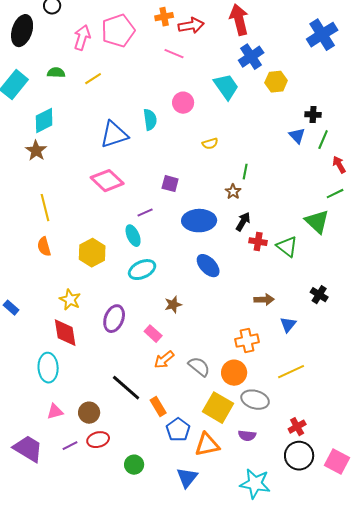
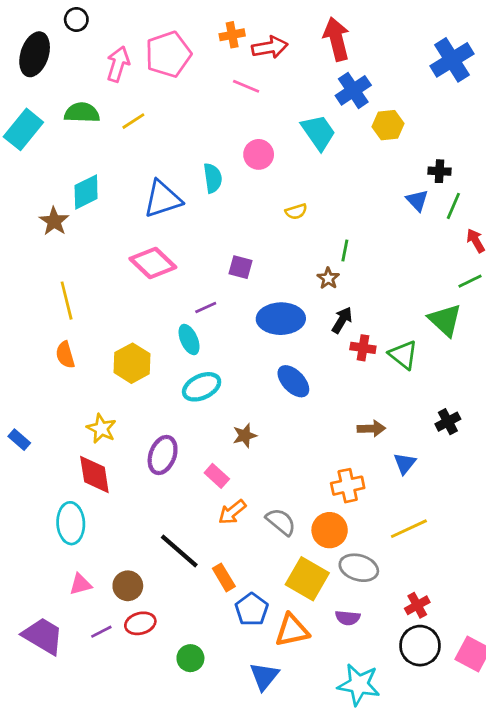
green semicircle: (56, 73) -> (82, 113), size x1.4
cyan diamond: (44, 121) -> (86, 192), moved
black cross: (319, 295) -> (448, 422), turned 30

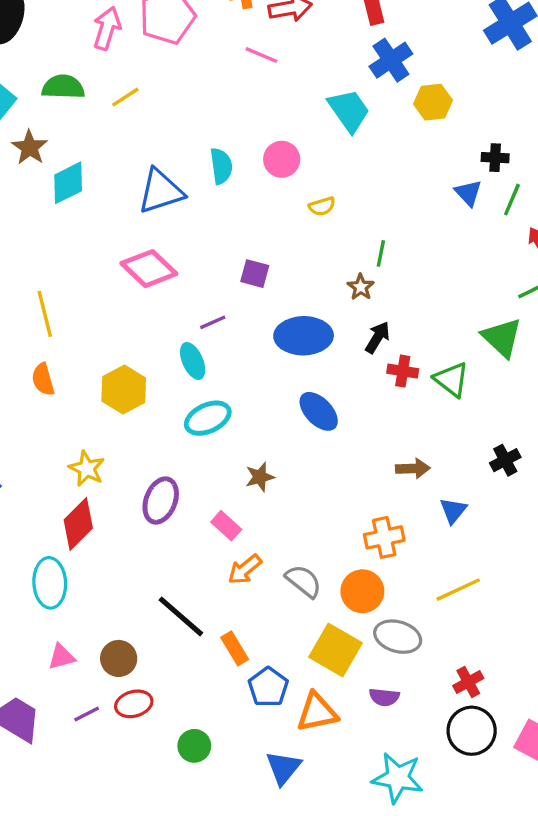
pink circle: (259, 154) -> (282, 159), moved
brown star: (54, 221) -> (30, 148), moved
red diamond: (94, 474) -> (78, 524), turned 54

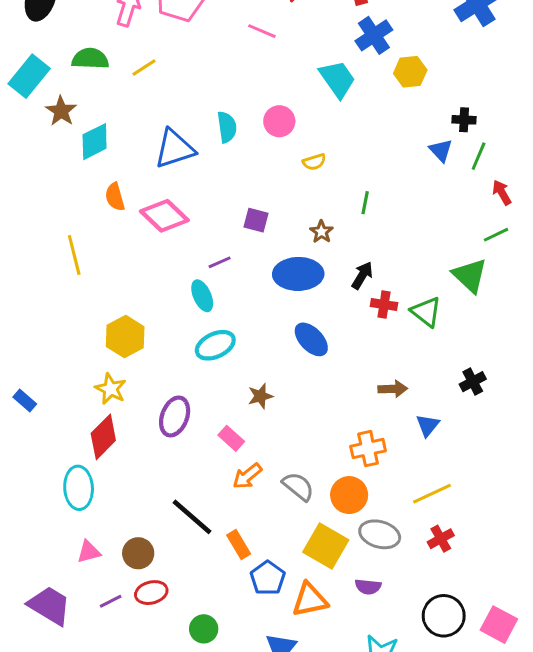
brown star: (361, 287) -> (321, 232), moved
orange semicircle: (43, 379) -> (115, 197), moved
yellow hexagon: (124, 390) -> (125, 337), moved
red cross: (468, 682) -> (441, 539), moved

